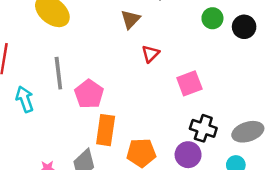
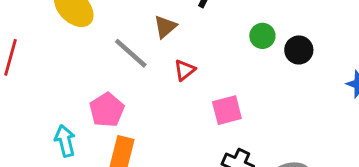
gray line: (58, 73) -> (131, 53), moved, turned -48
cyan arrow: (25, 99) -> (65, 141), moved

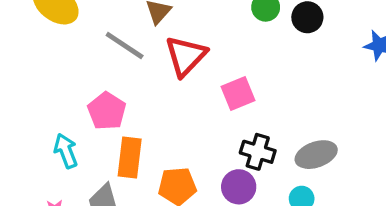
red triangle: (185, 70) -> (186, 56), size x1.8

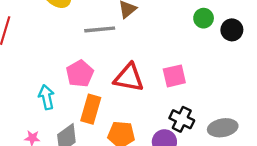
gray line: (125, 46) -> (100, 29), turned -48
red triangle: (186, 56) -> (129, 78), moved, turned 48

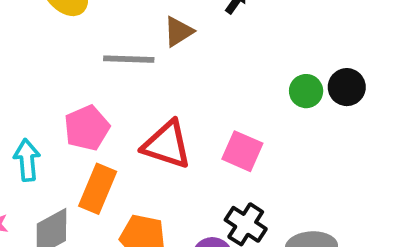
green circle: (204, 18) -> (306, 91), moved
pink square: (174, 76) -> (242, 151), turned 30

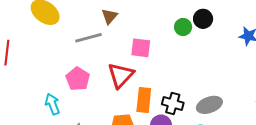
red triangle: (167, 145) -> (121, 75), turned -48
pink square: (242, 151) -> (141, 48), moved
orange rectangle: (98, 189) -> (144, 100), moved

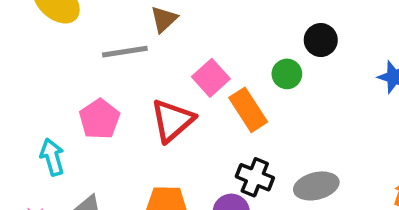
green circle: (183, 27) -> (287, 74), moved
pink square: (141, 48) -> (211, 78), turned 35
orange rectangle: (144, 100) -> (248, 110), moved, turned -45

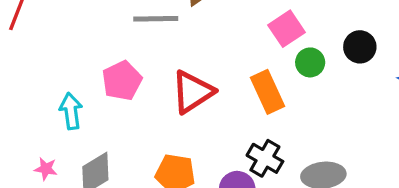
black circle: (321, 40) -> (360, 47), moved
pink square: (211, 78) -> (286, 29), moved

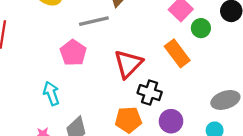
pink pentagon: (122, 81) -> (73, 53), moved
black cross: (265, 158) -> (150, 93), moved

